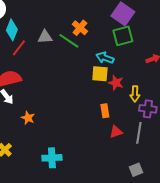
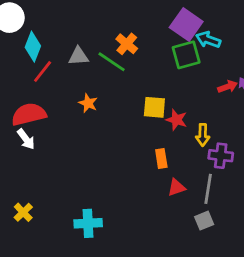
cyan arrow: (105, 58) -> (208, 40), moved
orange star: (28, 118) -> (88, 103), moved
gray square: (136, 170) -> (204, 221), moved

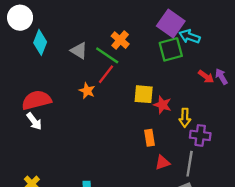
gray triangle: (78, 56) -> (79, 51), turned 36
red line: (43, 71) -> (106, 74), moved
red arrow: (228, 87) -> (206, 77), turned 56

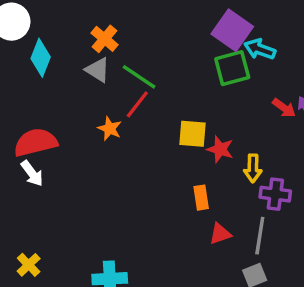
orange cross: (120, 40) -> (105, 39), moved

